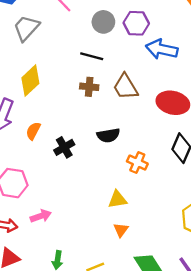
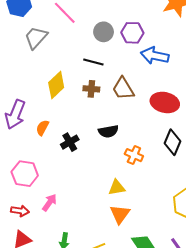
yellow diamond: (30, 81) -> (56, 85), moved
pink arrow: (41, 216) -> (49, 202), turned -36
orange triangle: (121, 230) -> (120, 214), size x1.5

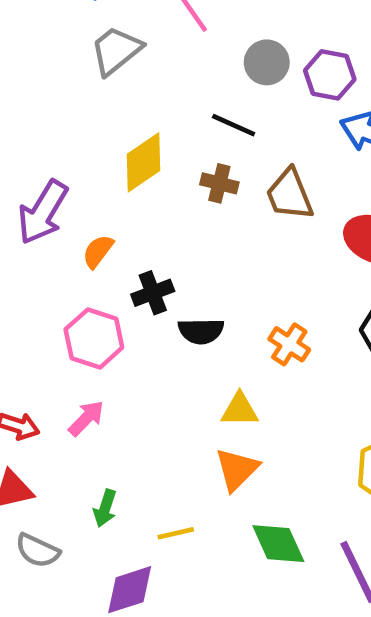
black semicircle: (108, 131) -> (201, 331), moved
pink hexagon: (25, 174) -> (94, 338), moved

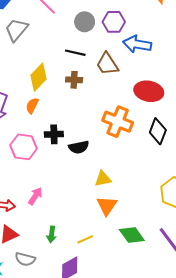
brown trapezoid: (290, 194) -> (107, 64), moved
orange semicircle: (98, 251) -> (32, 106), moved
black cross: (153, 293) -> (54, 134), turned 30
pink hexagon: (94, 338) -> (24, 147), moved
orange cross: (289, 344) -> (118, 122), moved, size x1.6

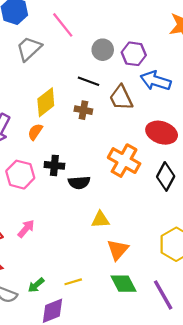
orange triangle: (107, 206) -> (118, 250), moved
green arrow: (52, 234) -> (36, 285), moved, turned 35

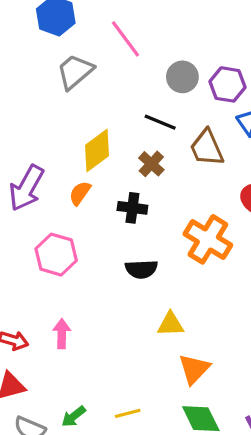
brown cross: (83, 110) -> (151, 164), turned 30
black cross: (54, 165) -> (132, 208), moved
pink arrow: (26, 229) -> (62, 334), turned -42

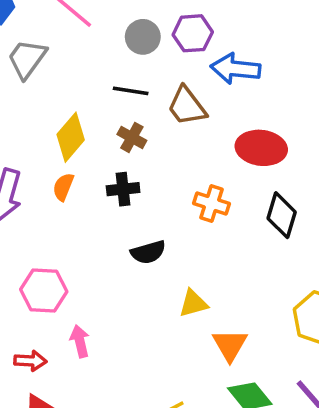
orange cross: (208, 239) -> (212, 204), size x0.7
pink hexagon: (56, 255) -> (44, 290), moved

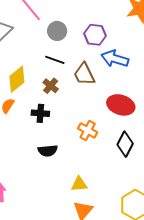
gray circle: (143, 37) -> (57, 31), moved
yellow triangle: (193, 303) -> (79, 184), moved

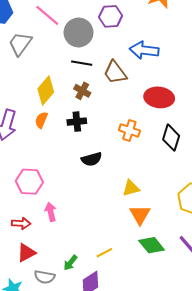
gray circle: (57, 31) -> (79, 32), size x1.4
purple hexagon: (95, 35) -> (111, 16), moved

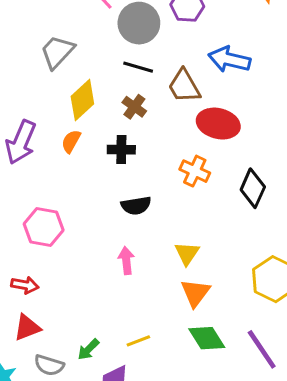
gray trapezoid: (20, 44) -> (57, 52), moved
red ellipse: (159, 97) -> (218, 124), moved
yellow triangle: (131, 188) -> (187, 253), turned -48
pink arrow: (51, 212) -> (126, 260), moved

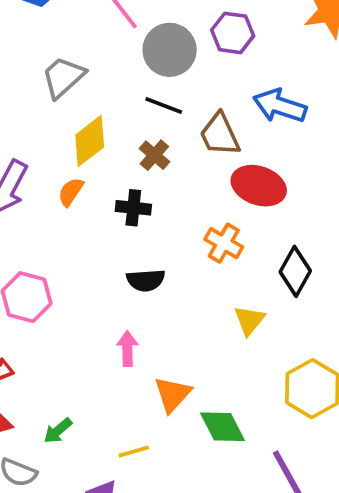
yellow triangle: (187, 253) -> (249, 320), moved
orange triangle: (195, 293) -> (173, 394), moved
green diamond: (207, 338) -> (222, 427), moved
green arrow: (88, 349) -> (58, 431), moved

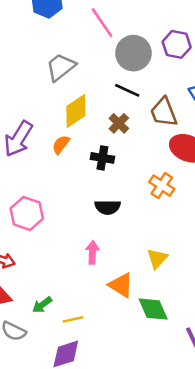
yellow triangle: (249, 320) -> (157, 258), moved
orange triangle: (173, 394) -> (121, 285), turned -44
yellow line: (134, 452) -> (73, 319), moved

